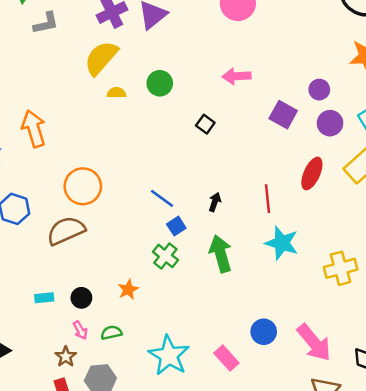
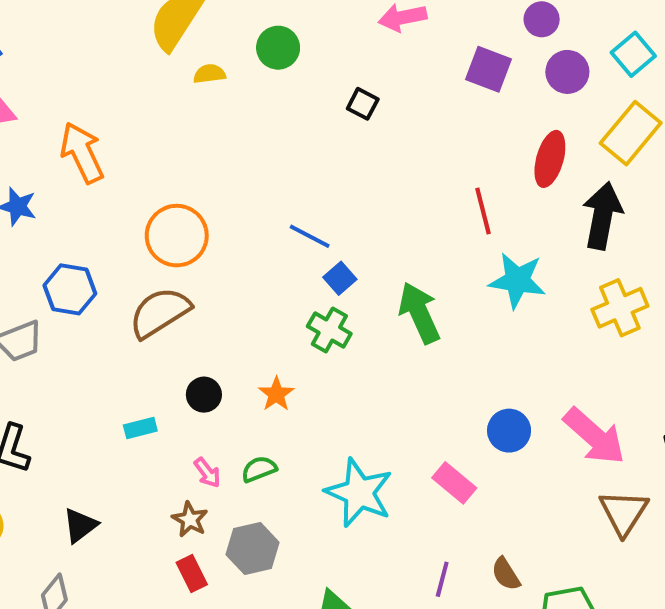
black arrow: (215, 202) -> (602, 216), moved, size x2.0
black circle: (81, 298) -> (204, 395), moved

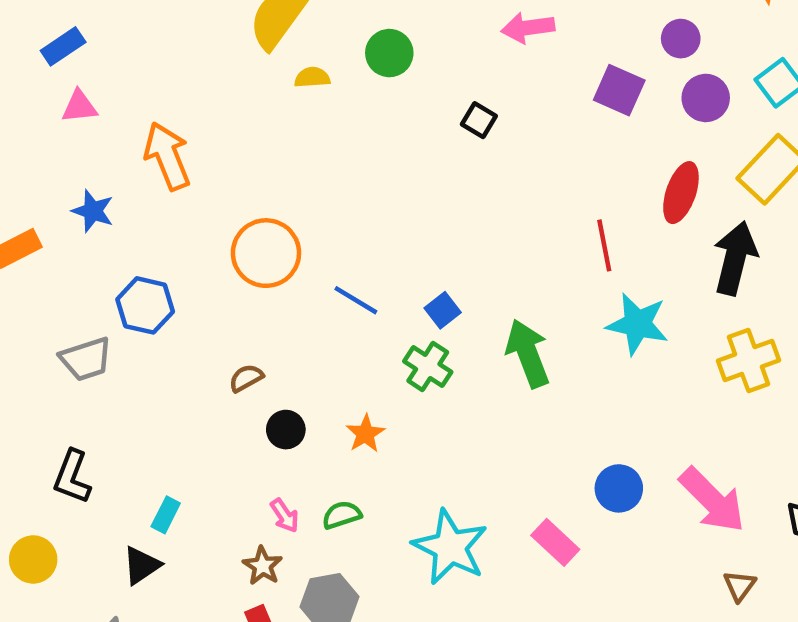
blue line: (310, 236) -> (356, 300), moved
brown semicircle: (160, 312) -> (246, 378), moved, size x0.5
cyan rectangle: (140, 428) -> (166, 515), moved, turned -52
brown triangle: (624, 512) -> (740, 586), size x0.6

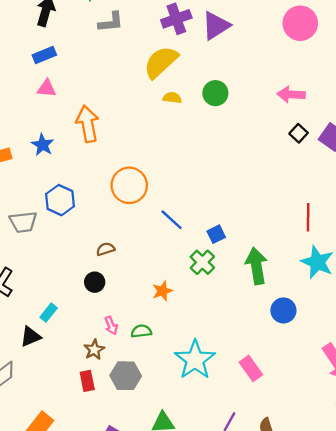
black square: (479, 120) -> (299, 133), moved
black circle: (286, 430) -> (95, 282), moved
blue circle: (619, 488) -> (283, 310), moved

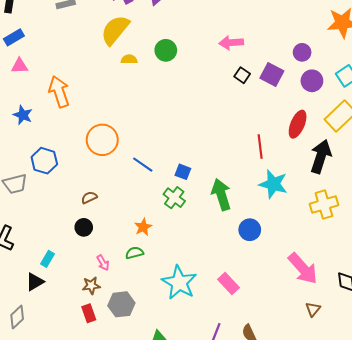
blue square: (216, 234) -> (183, 172), turned -35
green semicircle: (141, 331) -> (135, 253), moved
brown star: (94, 350) -> (91, 286), turned 30

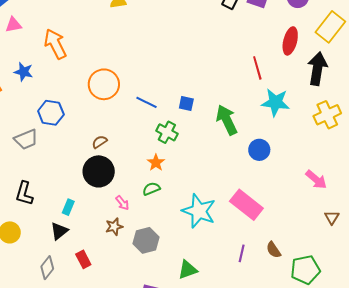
green cross: (174, 198) -> (167, 132), moved
black circle: (84, 227) -> (99, 171), size x1.8
pink arrow: (303, 268) -> (316, 180), size x0.7
pink rectangle: (228, 283) -> (246, 205), size x1.5
red rectangle: (89, 313) -> (83, 259), moved

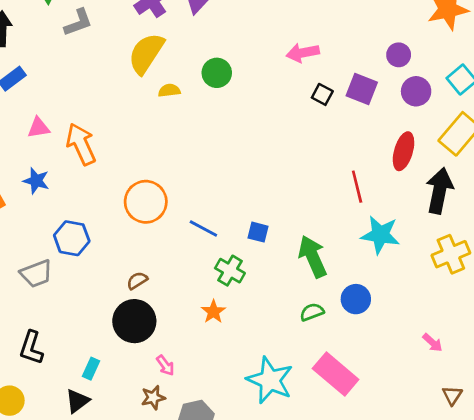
pink triangle: (13, 25) -> (39, 128), moved
pink arrow: (316, 180) -> (432, 343), size x0.7
green semicircle: (151, 189) -> (312, 312), moved

